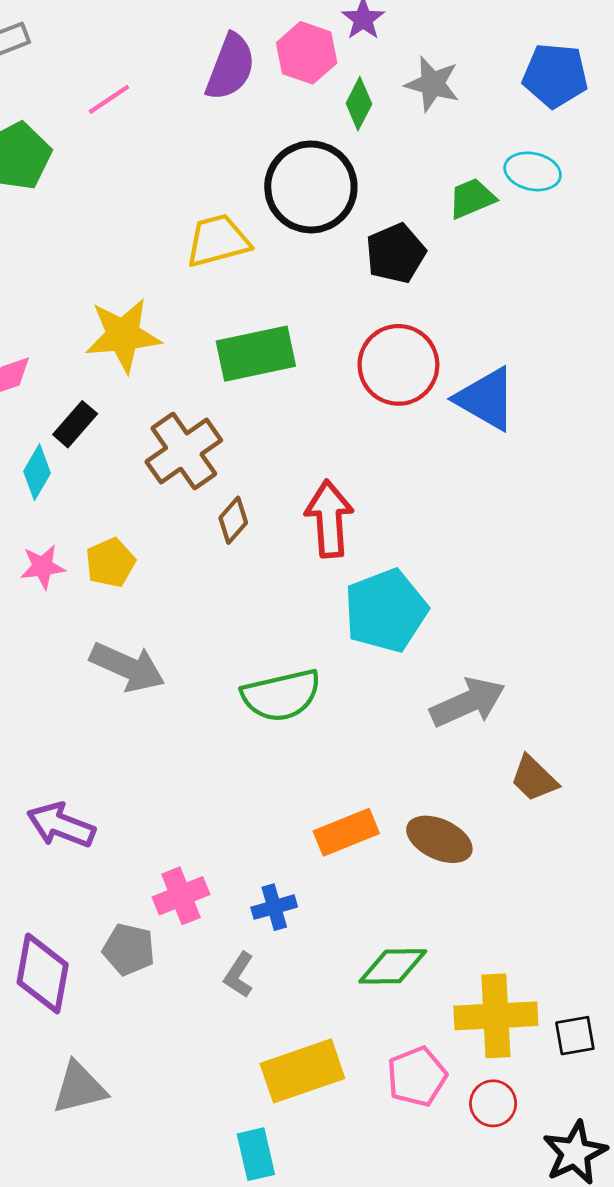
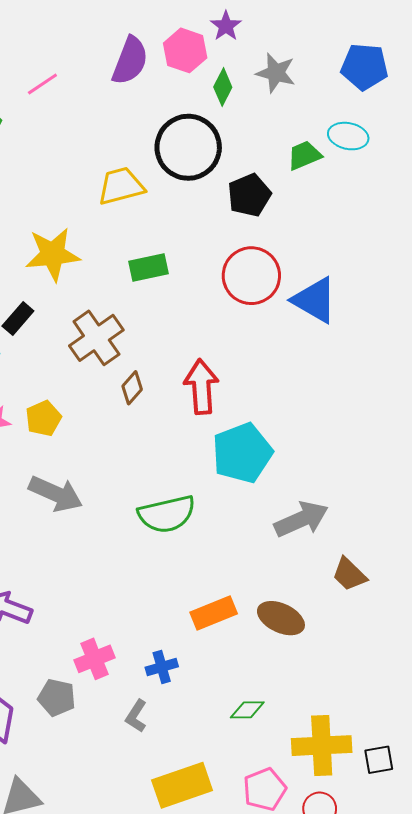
green rectangle: (256, 354) -> (148, 268), size x0.7
green diamond: (393, 966) -> (247, 710), size x0.7

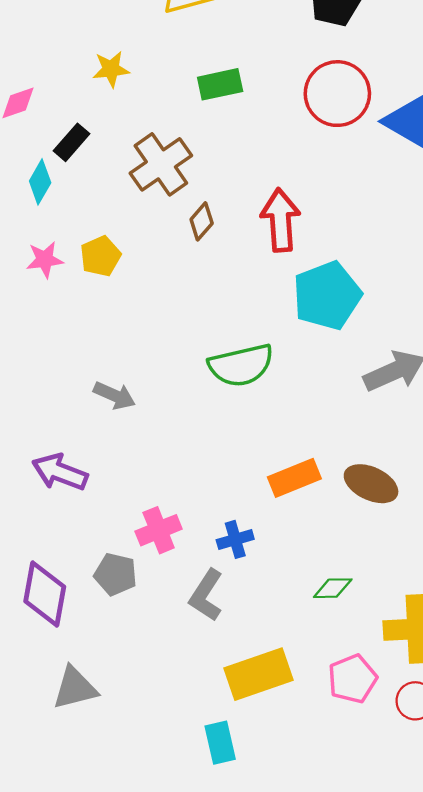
yellow star: (53, 254) -> (111, 69), size x0.6
gray arrow: (56, 494) -> (114, 395), moved, size x0.7
gray L-shape: (136, 716) -> (206, 595), size x1.4

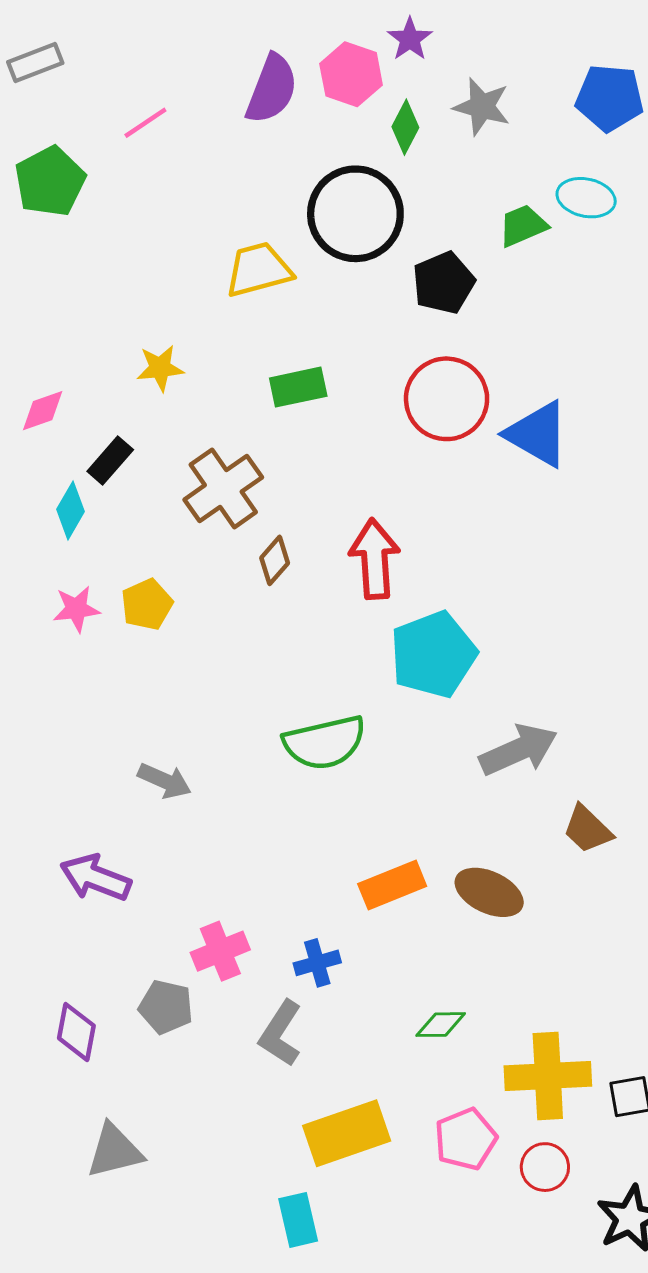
purple diamond: (45, 594) -> (76, 1032), size x0.7

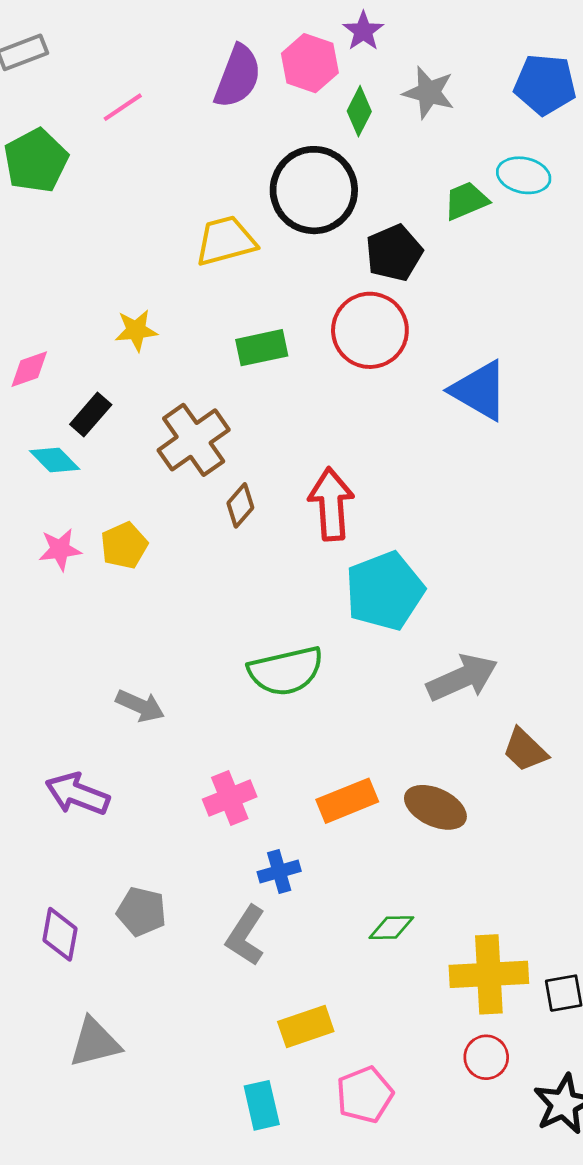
red circle: (447, 399) -> (370, 330), moved
cyan diamond: (70, 510) -> (55, 460), turned -75
pink cross: (220, 951) -> (230, 798), moved
yellow rectangle: (347, 1133) -> (306, 1026), size x0.7
pink pentagon: (466, 1139) -> (365, 1095), moved

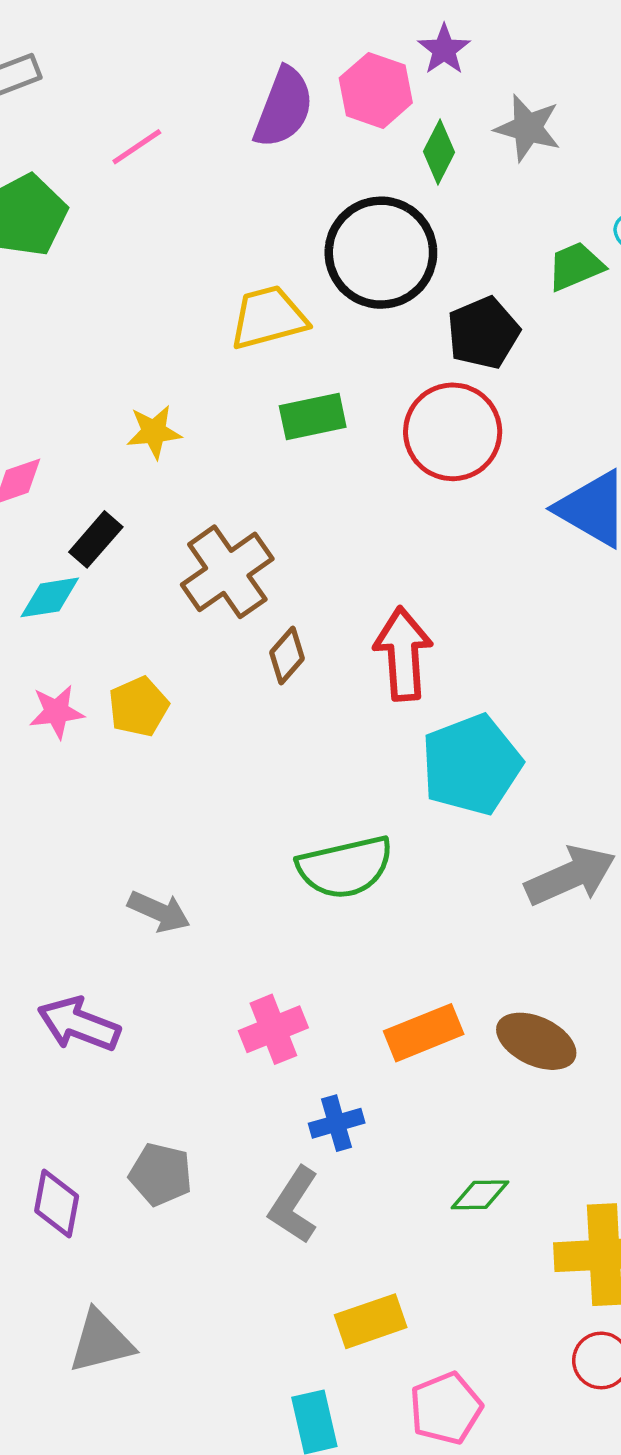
green rectangle: (262, 348) -> (313, 417), moved
cyan diamond: (55, 460) -> (50, 597), turned -54

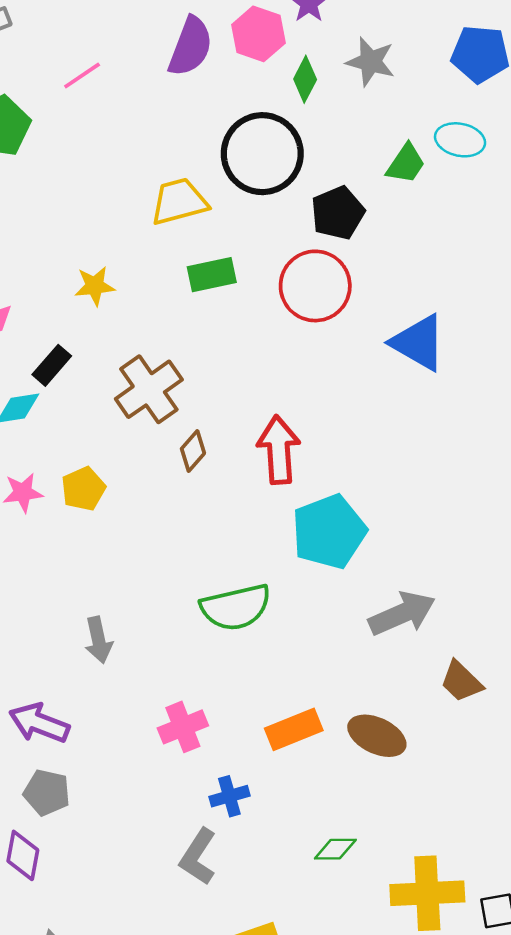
green trapezoid: (576, 266) -> (406, 164), turned 147
gray arrow: (159, 912) -> (98, 640), turned 54
gray pentagon: (161, 1174) -> (47, 792), moved

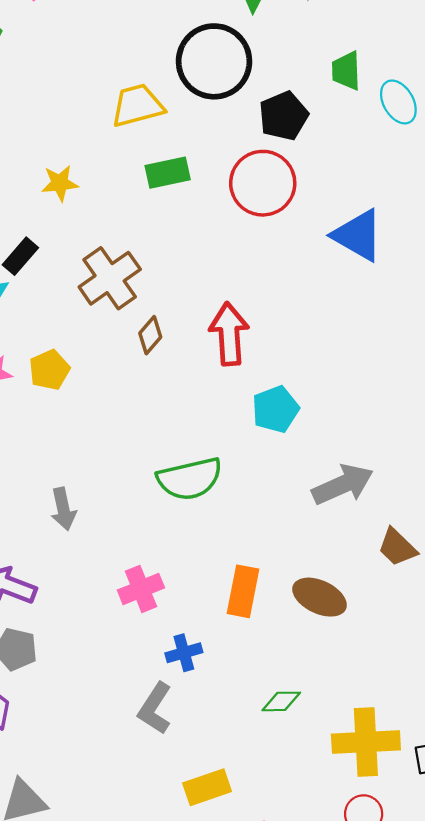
cyan ellipse: (460, 140) -> (398, 102), moved, turned 48
green trapezoid: (406, 164) -> (346, 71), turned 144
cyan pentagon: (329, 532) -> (275, 409), size x0.7
orange rectangle: (294, 729) -> (243, 591), turned -57

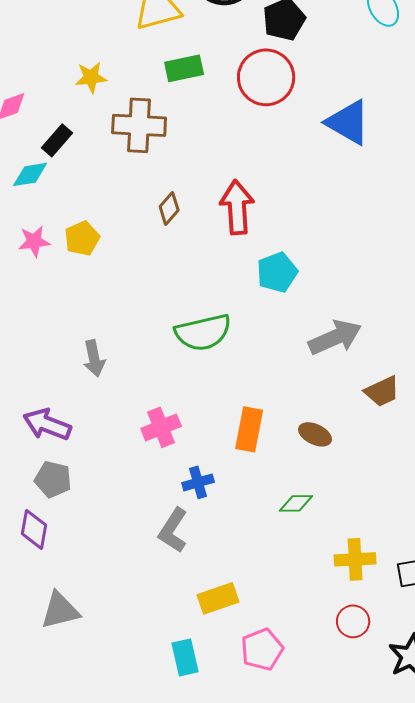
brown cross: (110, 278) -> (139, 125), moved, turned 38
brown trapezoid: (397, 547) -> (382, 391), turned -69
brown ellipse: (320, 597) -> (315, 434), size x0.7
green diamond: (281, 701) -> (296, 503), moved
yellow cross: (366, 742) -> (355, 559), size x0.7

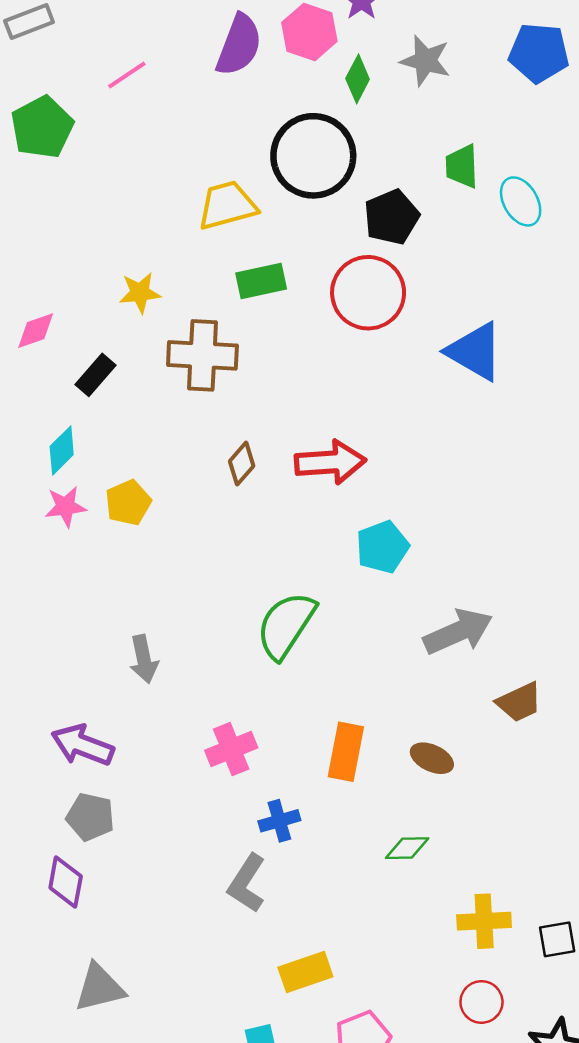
cyan diamond: (30, 174) -> (62, 450), moved, turned -36
red arrow: (237, 207) -> (330, 462), turned 90
green semicircle: (203, 332) -> (286, 625), turned 136

